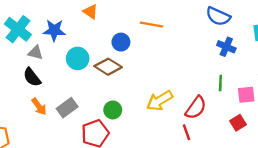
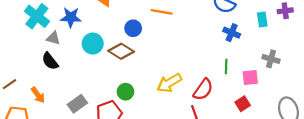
orange arrow: (39, 106) -> (38, 95), moved
gray rectangle: (67, 108) -> (77, 104), moved

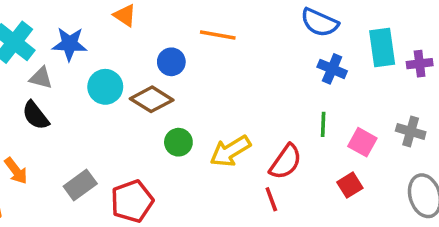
purple cross: (285, 11) -> (420, 64), moved
cyan rectangle: (262, 20) -> (382, 48), size x1.5
gray cross: (271, 59) -> (411, 131), moved
pink square: (250, 77) -> (362, 142), turned 35
green circle: (125, 92) -> (178, 142), moved

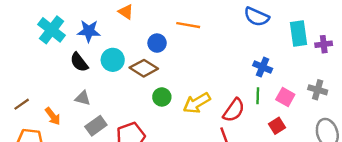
blue cross: (332, 69) -> (263, 67), moved
gray triangle: (41, 78) -> (83, 98), moved
black semicircle: (36, 115) -> (79, 62), moved
green line: (323, 124) -> (258, 96), moved

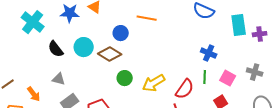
blue star: (89, 31) -> (70, 13), moved

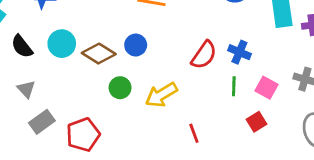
blue circle: (121, 33) -> (136, 45), moved
gray triangle: (59, 79) -> (26, 89), turned 32
red semicircle: (185, 89) -> (204, 55), moved

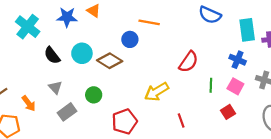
blue circle: (136, 45) -> (130, 39), moved
blue cross: (239, 52) -> (238, 60), moved
green circle: (120, 88) -> (94, 95), moved
red pentagon: (83, 135) -> (125, 122), moved

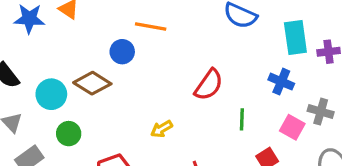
cyan circle: (82, 53) -> (51, 94), moved
pink square: (235, 86) -> (292, 127), moved
yellow arrow: (157, 92) -> (162, 129), size x0.6

